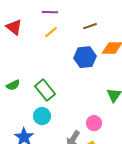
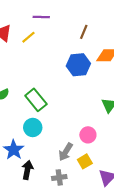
brown line: (90, 26) -> (84, 32), turned -48
yellow line: (51, 32) -> (28, 37), moved

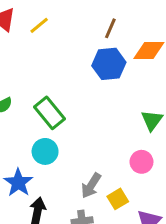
brown line: (84, 32) -> (110, 28), moved
pink circle: (88, 135) -> (141, 162), moved

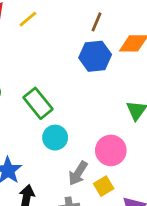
cyan circle: (45, 151) -> (55, 138), moved
pink circle: (141, 162) -> (111, 150), moved, size x1.4

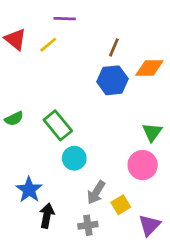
pink circle: (111, 150) -> (143, 165), moved

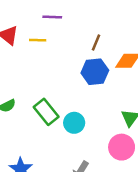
yellow line: (48, 45) -> (38, 40), turned 42
cyan circle: (74, 158) -> (74, 123), moved

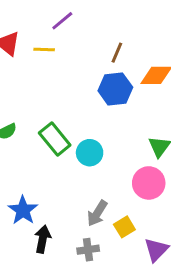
purple line: (52, 17) -> (62, 21), turned -42

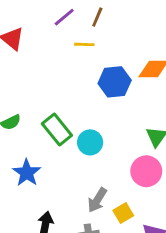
yellow line: (44, 50) -> (84, 44), moved
brown line: (117, 53) -> (97, 17), moved
blue star: (23, 210) -> (27, 173), moved

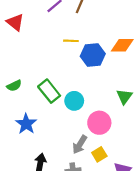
yellow line: (84, 44) -> (71, 41), moved
pink circle: (146, 171) -> (99, 123), moved

